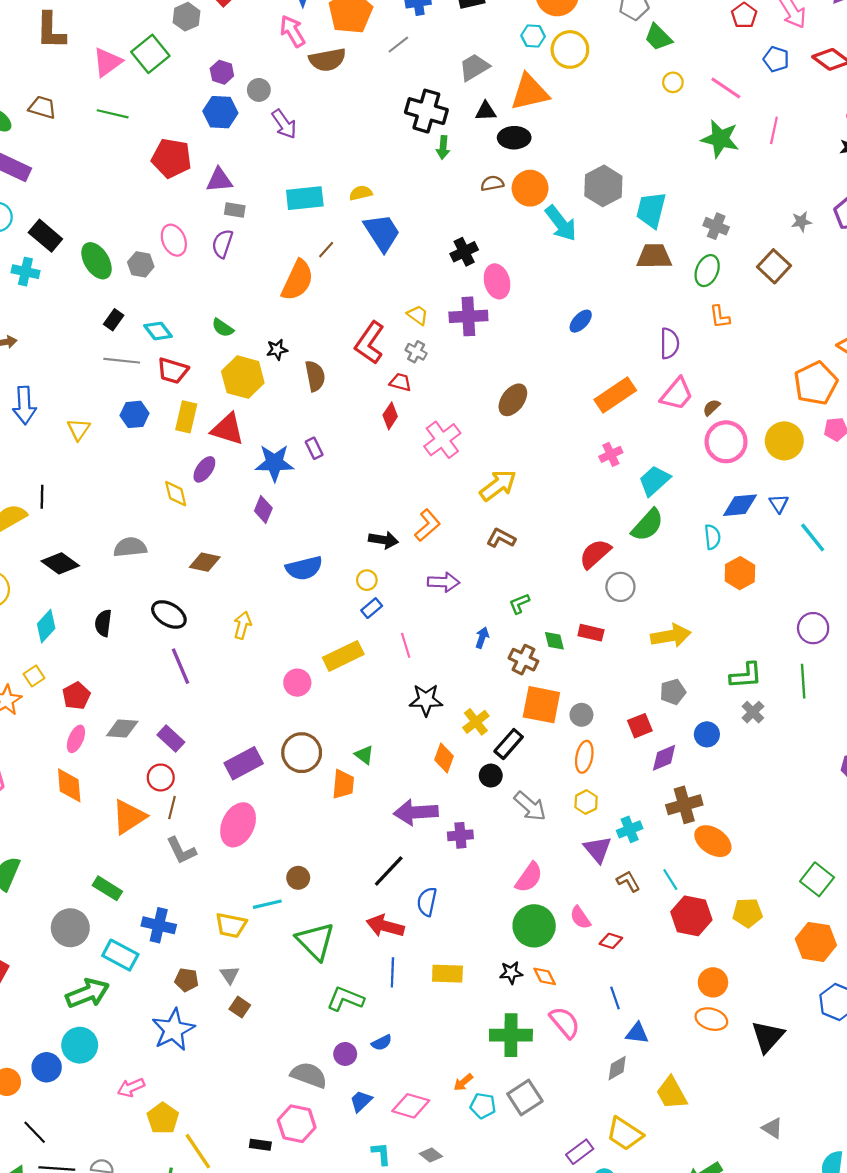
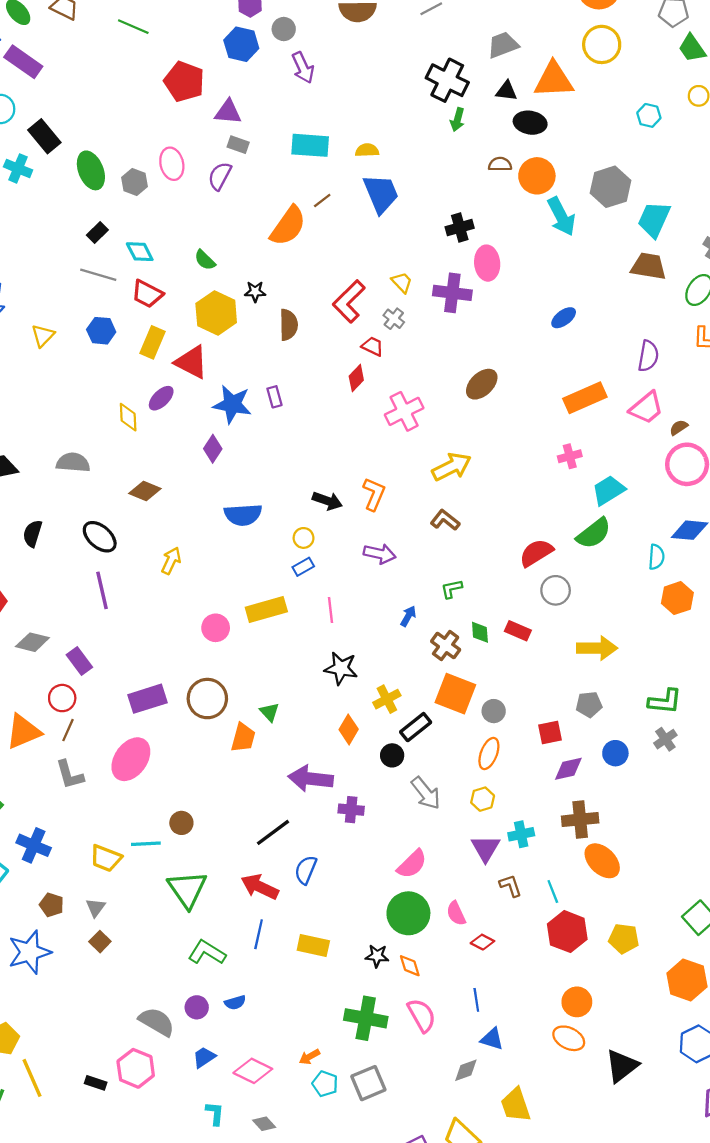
cyan hexagon: (533, 36) -> (649, 115), moved
orange L-shape: (427, 525) -> (374, 494), turned -36

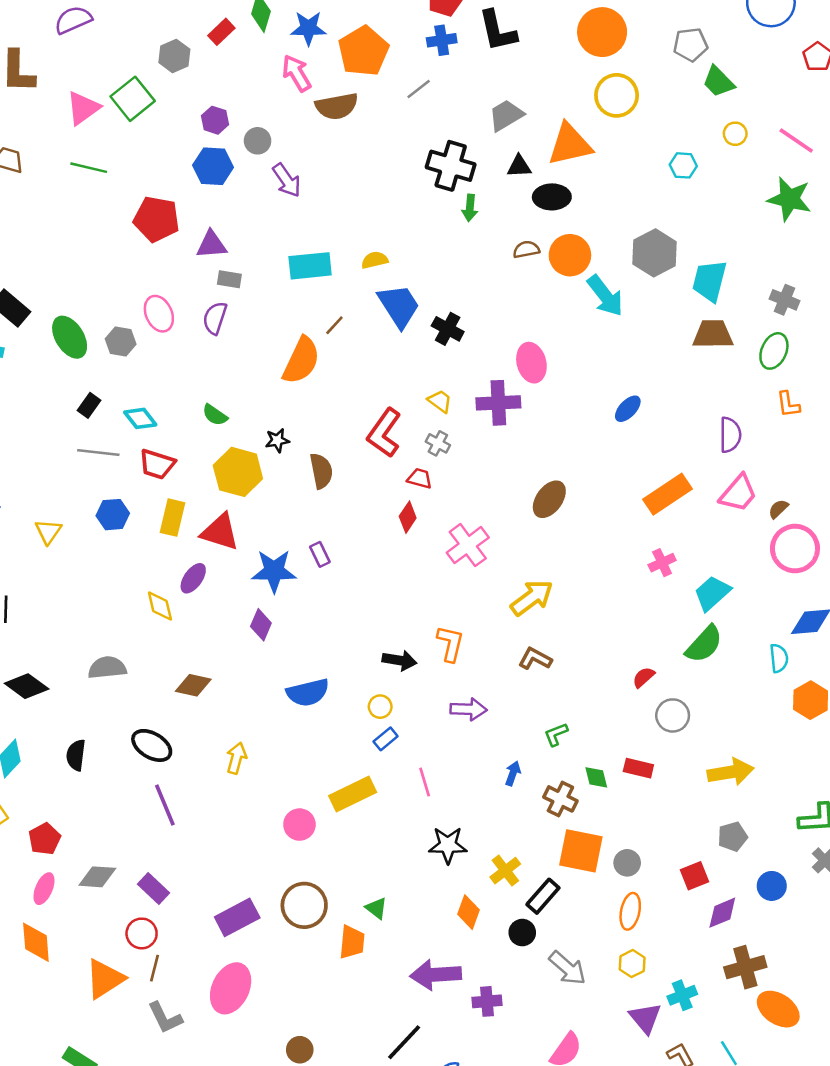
black cross: (460, 228) -> (448, 329), moved, turned -36
red semicircle: (536, 553) -> (644, 677), size x0.6

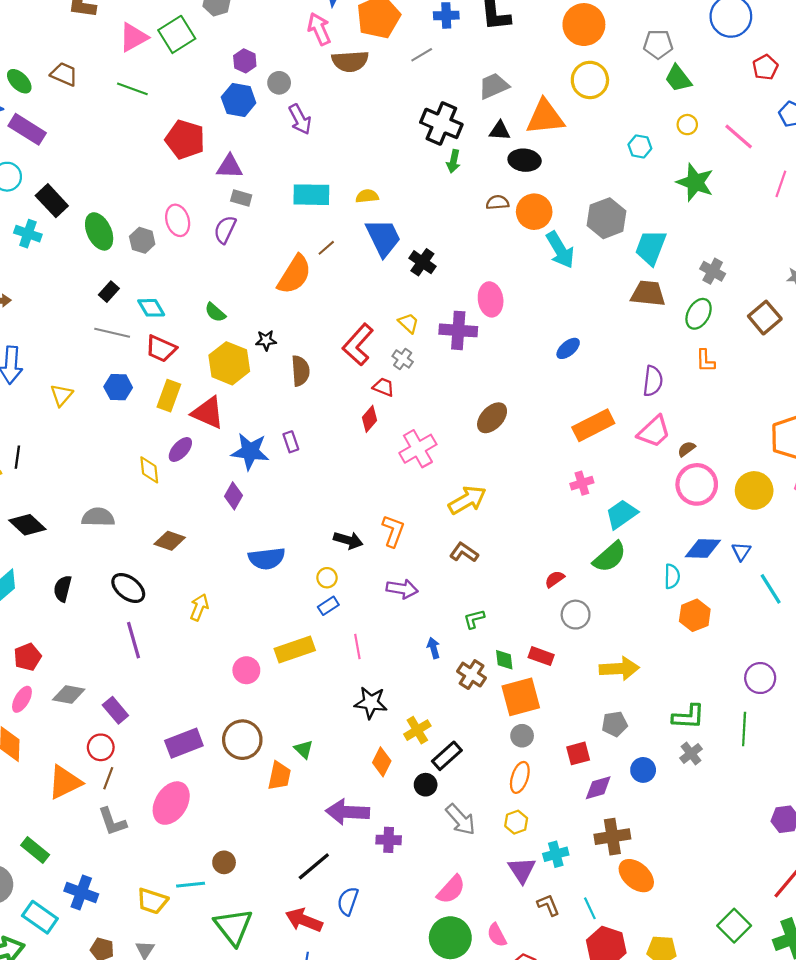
green star: (789, 199) -> (695, 182), moved
blue arrow: (513, 773) -> (433, 648), turned -42
orange square: (581, 851) -> (521, 697), moved, turned -33

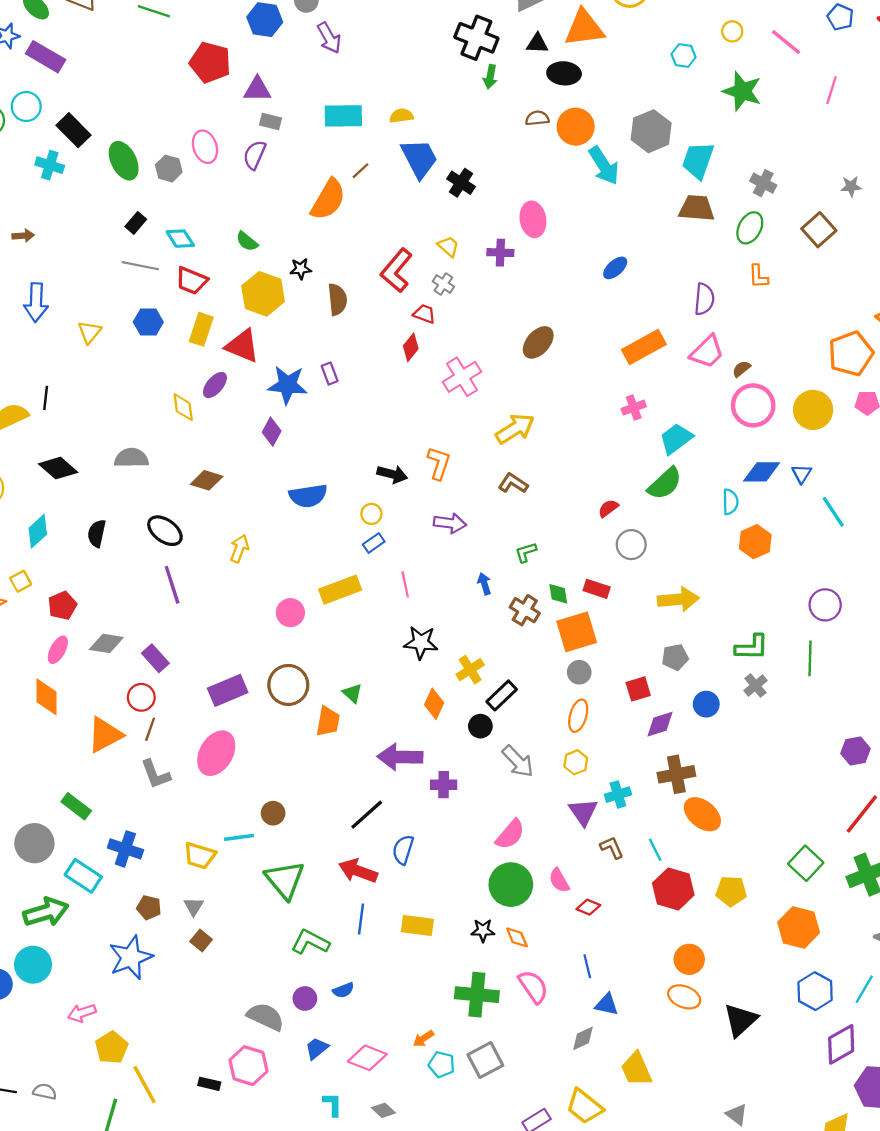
purple cross: (458, 330) -> (500, 253), size x0.7

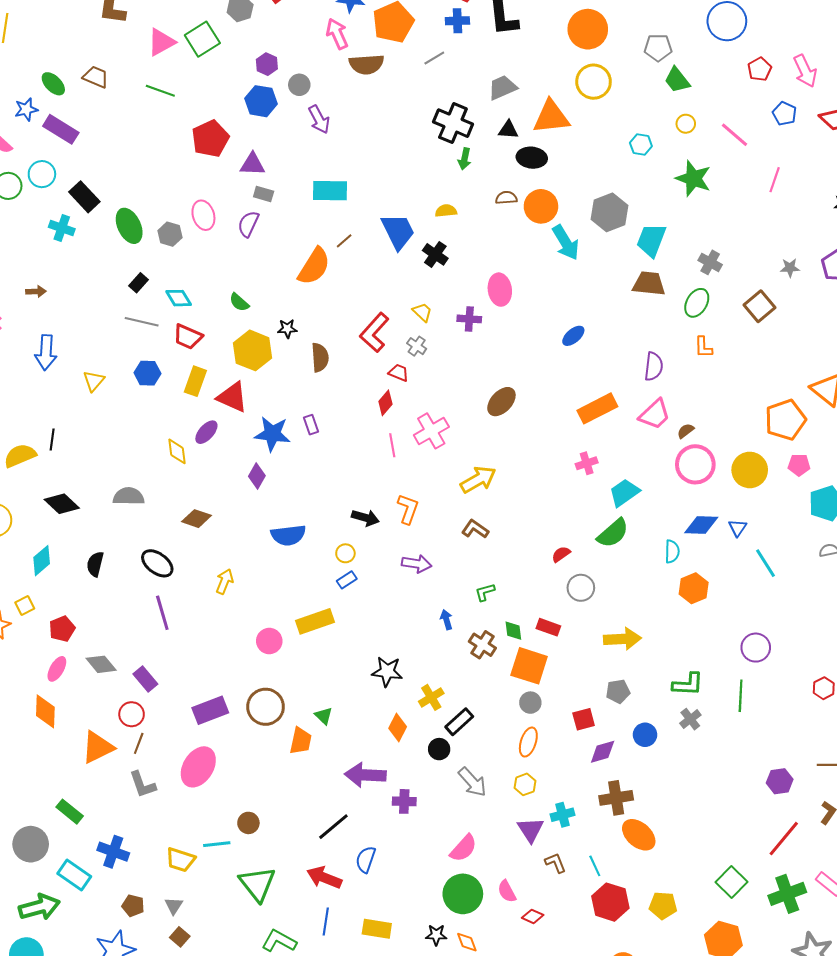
red pentagon: (210, 62) -> (210, 139), turned 30
yellow semicircle: (401, 116) -> (446, 211), moved
pink line: (405, 584) -> (392, 445), moved
orange square: (577, 632) -> (529, 666), turned 33
gray diamond: (106, 643) -> (101, 664), turned 40

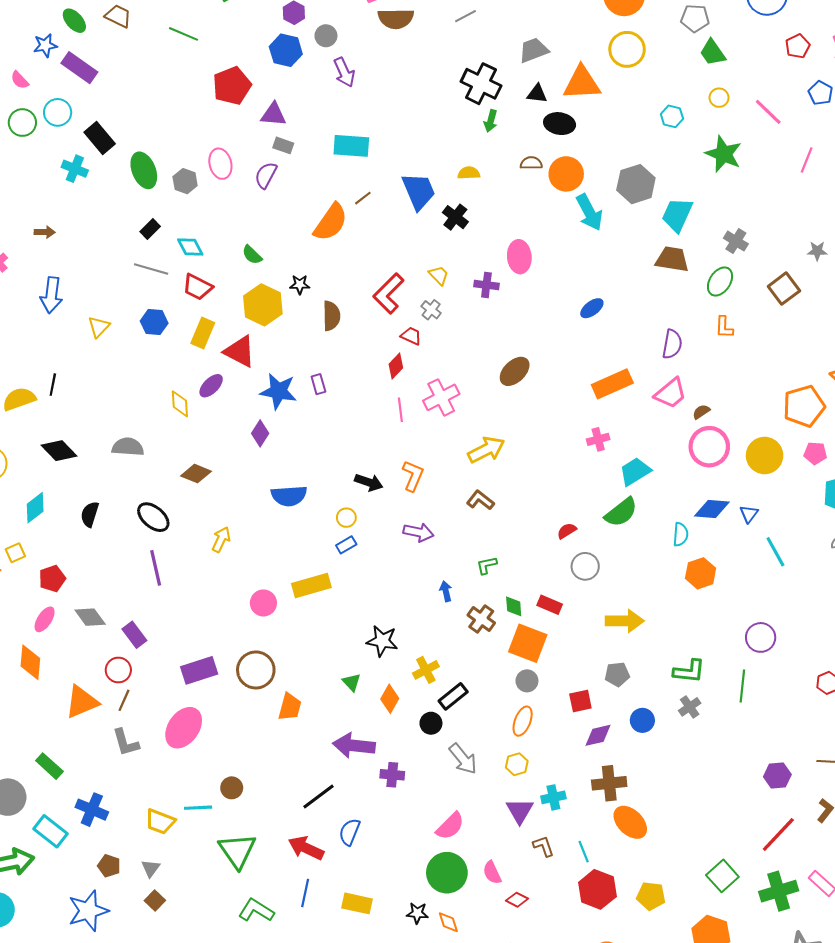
green triangle: (324, 716) -> (351, 682), moved

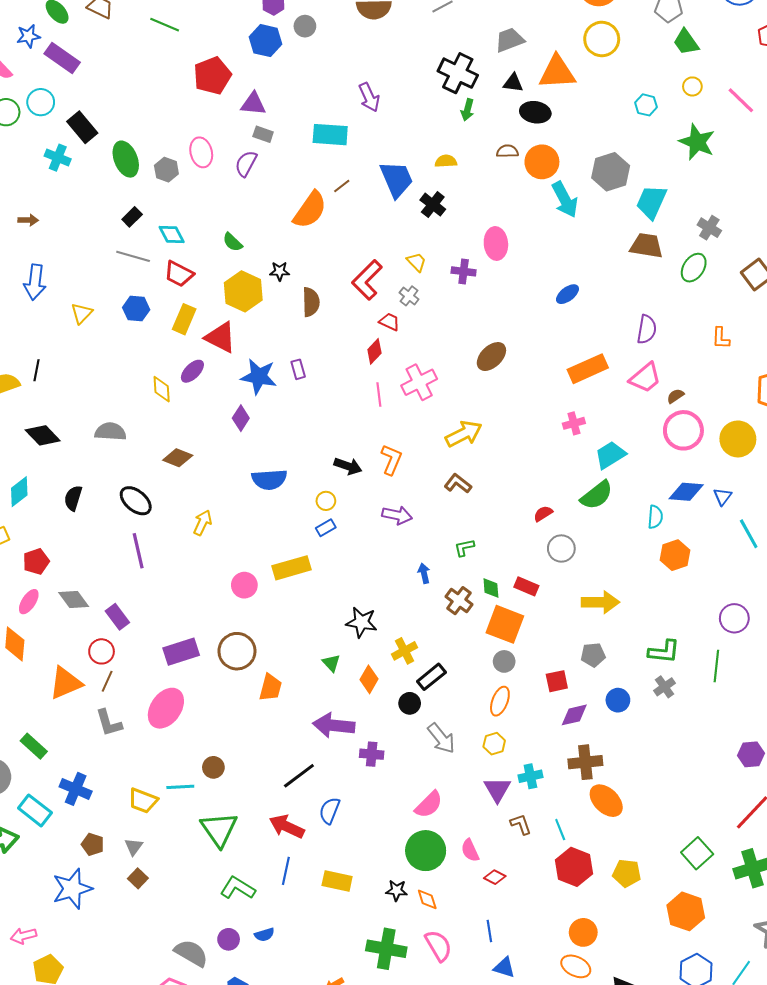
purple arrow: (344, 72) -> (369, 97), moved
orange L-shape: (724, 327) -> (721, 338), moved

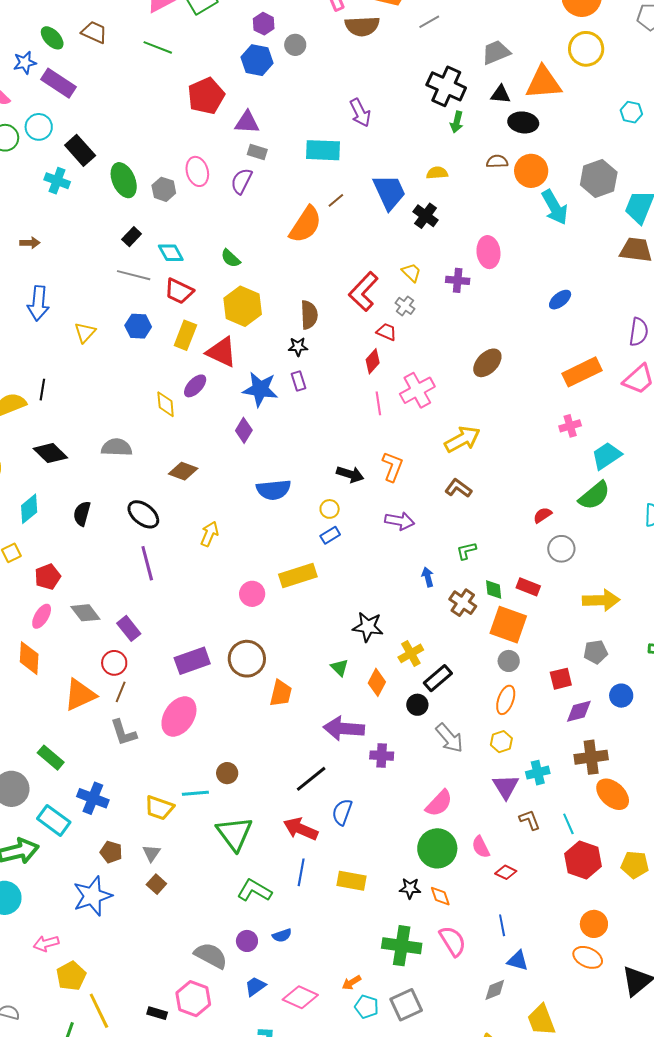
black star: (280, 271) -> (298, 347), moved

